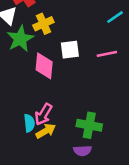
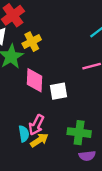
white square: (70, 50) -> (59, 91), moved
purple semicircle: (82, 151) -> (87, 156), moved

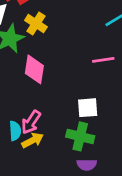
yellow cross: (32, 42) -> (36, 24), turned -36
white square: (59, 91) -> (88, 108), moved

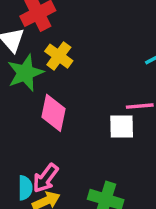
white square: (88, 108) -> (122, 126), moved

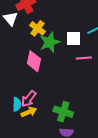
green star: (25, 73) -> (50, 42), moved
white square: (122, 126) -> (73, 38), moved

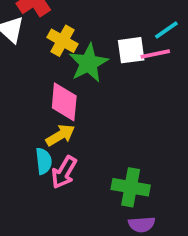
pink line: (84, 58) -> (155, 54), moved
cyan semicircle: (17, 104) -> (44, 161), moved
yellow arrow: (29, 112) -> (60, 135), moved

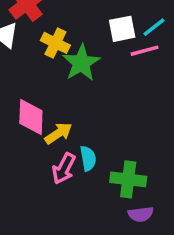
white square: (131, 50) -> (122, 29), moved
pink diamond: (64, 102) -> (31, 117), moved
cyan semicircle: (44, 161) -> (88, 158), moved

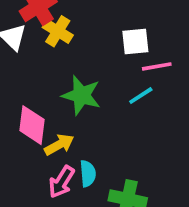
cyan line: (154, 27) -> (141, 96), moved
yellow cross: (55, 43) -> (58, 31), moved
green star: (81, 63) -> (81, 95), moved, turned -30

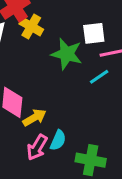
green star: (81, 95) -> (67, 54), moved
cyan semicircle: (88, 174) -> (58, 140), turned 30

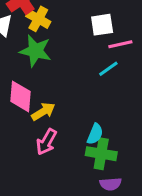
green star: (67, 54) -> (35, 51), moved
cyan semicircle: (58, 140) -> (95, 134), moved

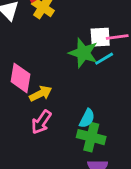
white square: (102, 25) -> (100, 37), moved
green star: (35, 51) -> (83, 53), moved

